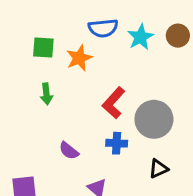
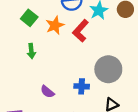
green square: (43, 48) -> (29, 18), turned 35
red L-shape: (114, 103) -> (81, 31), moved

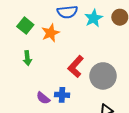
red L-shape: (81, 31) -> (76, 67), moved
blue cross: (82, 86) -> (62, 95), moved

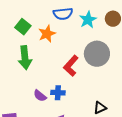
green arrow: (27, 58) -> (25, 58), size x1.6
gray circle: (103, 76) -> (97, 54), moved

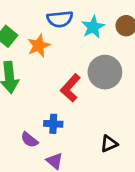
purple semicircle: (40, 96) -> (29, 140), moved

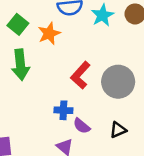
gray circle: (105, 72) -> (118, 82), moved
purple semicircle: (29, 140) -> (82, 126), moved

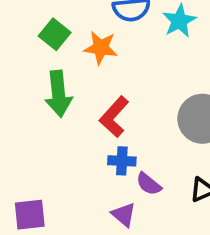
orange star: (49, 33) -> (101, 48), turned 30
red L-shape: (80, 75) -> (114, 117), moved

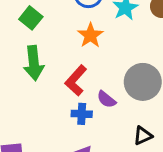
orange star: (101, 48) -> (90, 35), moved, turned 30
purple semicircle: (149, 184) -> (106, 99), moved

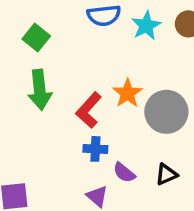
orange star: (90, 35) -> (128, 93), moved
purple semicircle: (106, 99) -> (124, 173), moved

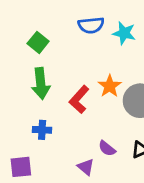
cyan star: (146, 26) -> (124, 33), turned -30
blue cross: (95, 149) -> (42, 130), moved

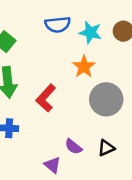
orange star: (110, 86) -> (84, 67), moved

